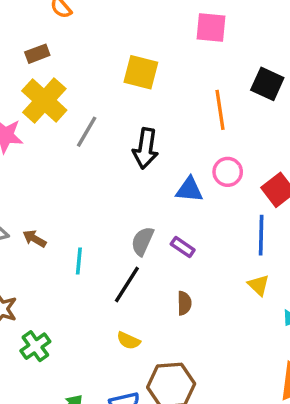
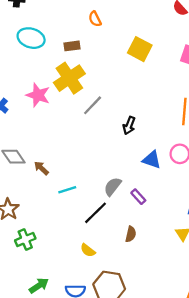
yellow square: (141, 72) -> (140, 49), moved
black arrow: (146, 148) -> (129, 126), size x0.7
cyan line: (79, 261) -> (67, 190), turned 54

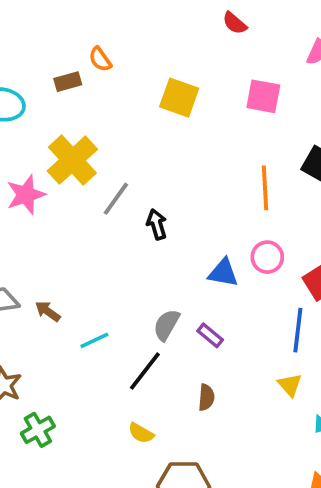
brown rectangle: (72, 46) -> (68, 82), moved
pink star: (38, 95) -> (26, 195), turned -30
black arrow: (129, 126) -> (157, 224), moved, turned 150

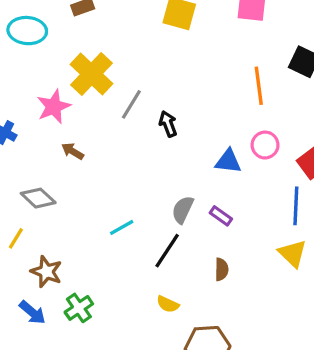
brown arrow: (48, 311) -> (73, 151), moved
yellow triangle: (290, 385) -> (292, 253), size x1.4

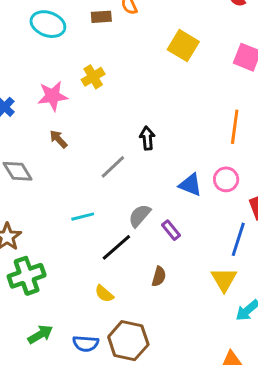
yellow cross: (91, 74) -> (93, 77), size x0.6
gray line: (131, 104) -> (113, 167), moved
green cross: (79, 308) -> (27, 276), size x1.4

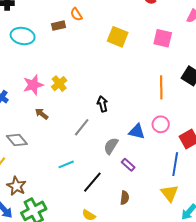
yellow cross: (93, 77) -> (59, 84), moved
gray semicircle: (140, 216) -> (111, 146), moved

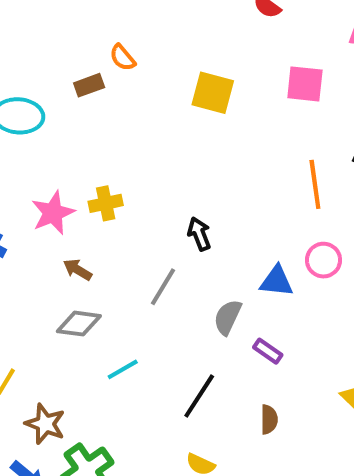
yellow cross: (59, 84) -> (106, 203), turned 35
gray diamond: (17, 140) -> (79, 324), moved, turned -35
cyan line: (66, 164) -> (123, 369), moved

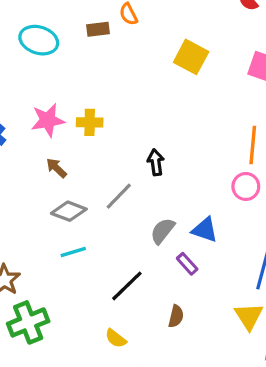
pink circle: (324, 260) -> (246, 186), moved
blue triangle: (277, 281) -> (205, 230), moved
gray diamond: (79, 324) -> (69, 211), moved

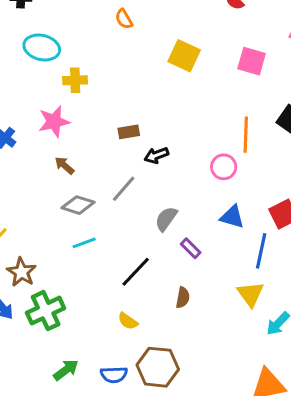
brown rectangle: (98, 29) -> (129, 132), moved
yellow cross: (90, 122) -> (75, 80), moved
black arrow: (156, 162) -> (156, 155), turned -100
pink circle: (246, 186) -> (224, 167), moved
blue triangle: (205, 230) -> (232, 217), moved

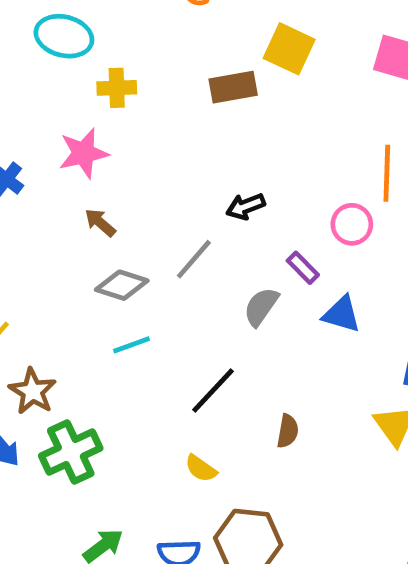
brown rectangle: (129, 132) -> (233, 87), moved, size x1.4
blue triangle: (232, 217) -> (342, 314), moved
purple rectangle: (191, 248) -> (303, 268), moved

